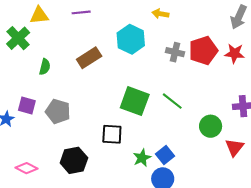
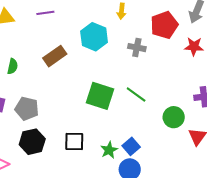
yellow arrow: (160, 14) -> (121, 11), turned -91
red pentagon: (203, 51) -> (164, 25), moved
black square: (112, 134) -> (74, 141), moved
black hexagon: (74, 160) -> (32, 142), moved

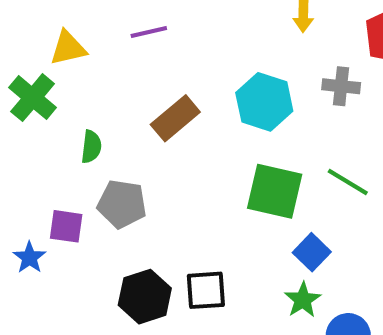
cyan hexagon: (94, 37) -> (264, 102), moved
gray pentagon: (27, 109) -> (122, 204), moved
black square: (74, 141) -> (206, 290), moved
blue square: (131, 146) -> (312, 252), moved

